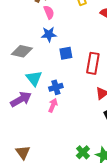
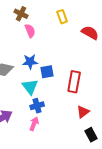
blue star: (49, 34) -> (30, 62), moved
cyan triangle: (34, 78) -> (30, 87), moved

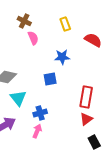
blue star: (30, 62) -> (62, 57), moved
red rectangle: (74, 82) -> (86, 97), moved
cyan triangle: (30, 87) -> (18, 98), moved

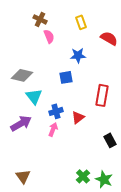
red triangle: (86, 119) -> (78, 117), moved

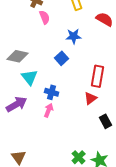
blue square: (66, 77) -> (62, 58), turned -32
blue cross: (56, 111) -> (52, 92), turned 32
red triangle: (78, 117) -> (91, 98), moved

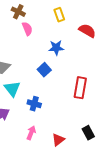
red triangle: (91, 98) -> (58, 140), moved
pink arrow: (49, 110) -> (31, 133), moved

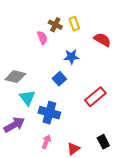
brown cross: (18, 12) -> (55, 25), moved
red rectangle: (80, 88) -> (95, 97), turned 40
blue cross: (34, 104) -> (49, 113), size x1.5

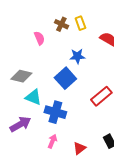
pink semicircle: (42, 38) -> (39, 38), moved
blue square: (59, 79) -> (65, 78), size x1.5
cyan triangle: (27, 98) -> (33, 97), turned -30

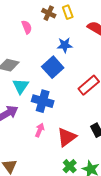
cyan triangle: (33, 97) -> (21, 86), turned 42
red triangle: (79, 148) -> (67, 137), size x1.5

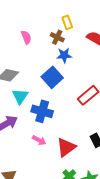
brown cross: (49, 13) -> (57, 37), moved
pink arrow: (40, 130) -> (39, 140), turned 96

